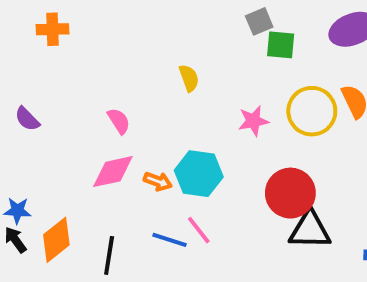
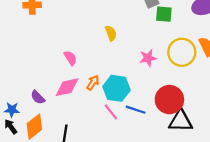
purple semicircle: (27, 119) -> (38, 97), moved
orange arrow: (158, 181) -> (93, 83), moved, turned -77
pink line: (199, 230) -> (111, 112), moved
blue line: (169, 240) -> (136, 110), moved

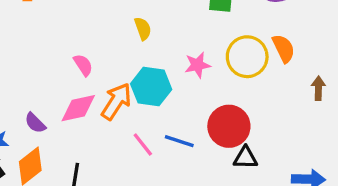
orange arrow: (93, 83) -> (116, 101), size x1.6
cyan hexagon: (117, 88) -> (151, 87), moved
black triangle: (181, 121) -> (245, 158), size x0.7

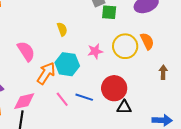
pink semicircle: (83, 65) -> (26, 51), size x1.5
brown arrow: (318, 88) -> (163, 72), moved
pink diamond: (78, 108) -> (24, 101), moved

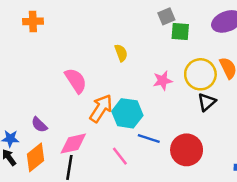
cyan hexagon: (67, 64) -> (127, 113), moved
red circle: (114, 88) -> (187, 150), moved
pink line: (62, 99) -> (120, 156), moved
black triangle: (124, 107) -> (207, 102), moved, turned -42

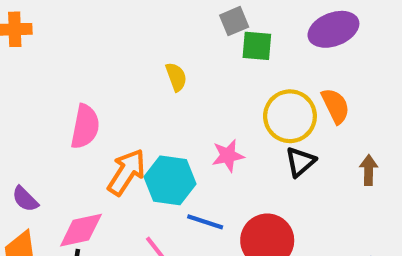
yellow semicircle: (121, 53) -> (176, 77), moved
pink semicircle: (76, 81) -> (85, 127), turned 44
pink star: (163, 81) -> (228, 156), moved

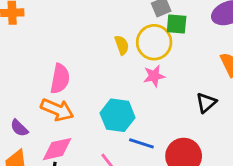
yellow circle: (290, 116) -> (154, 42), moved
pink star: (228, 156) -> (154, 76), moved
orange arrow: (126, 172) -> (57, 110), moved, turned 80

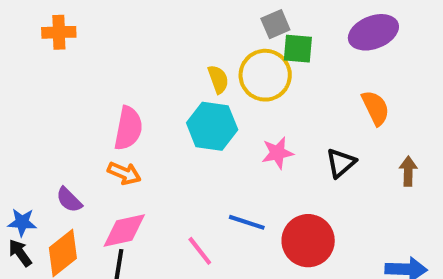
pink star: (154, 76) -> (277, 153), moved
orange arrow: (57, 110) -> (124, 173), size x0.7
cyan hexagon: (118, 115) -> (212, 126), moved

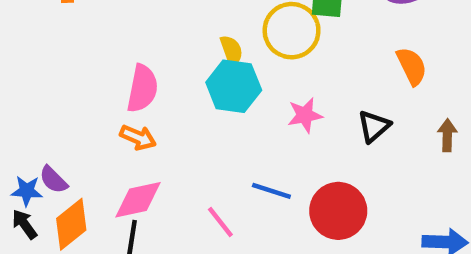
yellow semicircle: (218, 79) -> (231, 51), moved
purple semicircle: (69, 200) -> (53, 180), moved

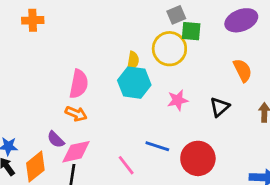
yellow semicircle: (231, 51) -> (133, 61), turned 30
purple semicircle: (53, 180) -> (56, 139), moved

